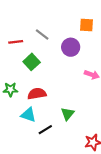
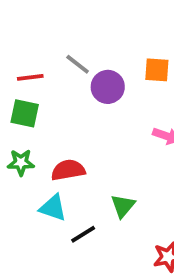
orange square: (87, 25) -> (157, 70), moved
purple circle: (71, 47) -> (108, 87), moved
green square: (32, 62) -> (25, 113), moved, turned -35

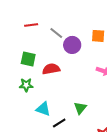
red line: (30, 77) -> (31, 25), moved
red semicircle: (68, 170) -> (51, 69), moved

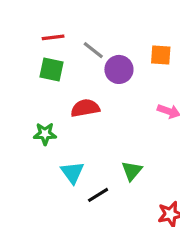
green square: (28, 59) -> (51, 69), moved
cyan triangle: (43, 109) -> (72, 172), turned 35

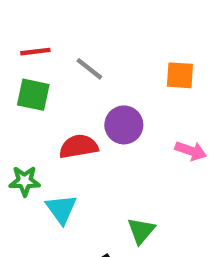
purple circle: (119, 69) -> (124, 125), moved
cyan triangle: (72, 172) -> (61, 209), moved

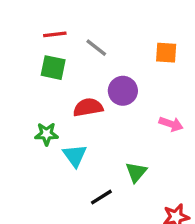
pink arrow: (191, 151) -> (171, 124), moved

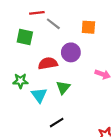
red line: (55, 34) -> (37, 13), moved
orange square: (166, 53) -> (88, 27), moved
green triangle: (136, 172) -> (63, 87), moved

